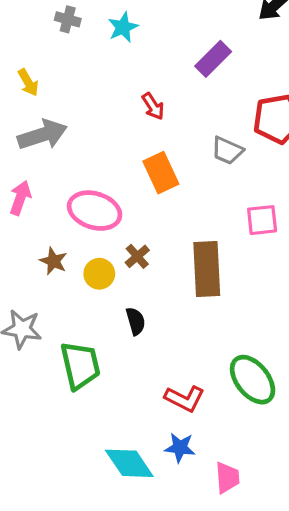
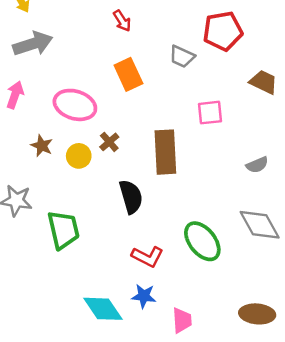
black semicircle: (136, 321) -> (131, 197), moved, size x1.5

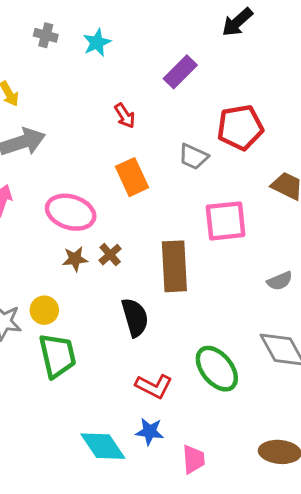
pink square: (210, 113) -> (226, 221), size x1.4
brown star: (42, 146) -> (75, 259), moved, turned -30
yellow circle: (79, 156) -> (44, 310), moved

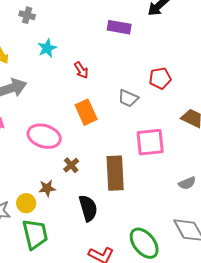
cyan star: (97, 43) -> (47, 48), moved
purple rectangle: (180, 72) -> (119, 27), moved, turned 55
red pentagon: (240, 127) -> (160, 78), size x0.7
brown star: (75, 259) -> (47, 188), moved

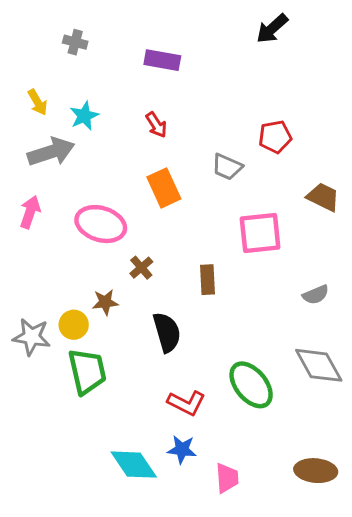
purple rectangle: (119, 27) -> (162, 60), moved
cyan star: (47, 48) -> (84, 116), moved
brown rectangle: (115, 173) -> (207, 280), size x0.6

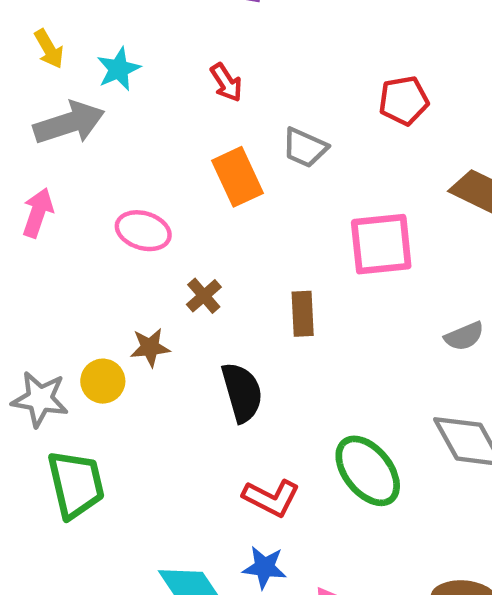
gray trapezoid: (227, 167) -> (305, 148), moved
pink ellipse: (101, 224) -> (143, 231), size x0.7
green trapezoid: (87, 371) -> (76, 484), moved

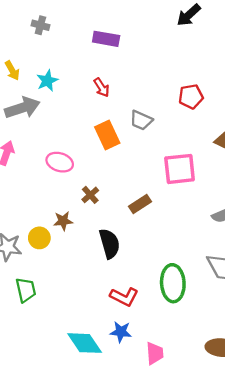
brown rectangle: (303, 314) -> (140, 204), turned 60
green ellipse: (368, 471) -> (173, 283), turned 36
green trapezoid: (76, 484) -> (26, 290), size x0.7

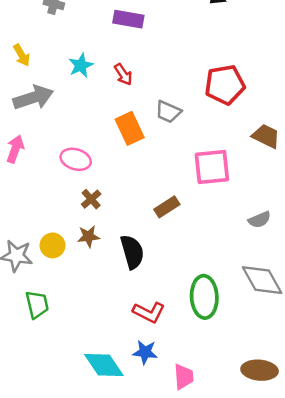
cyan star: (47, 81) -> (81, 65), moved
red pentagon: (191, 97) -> (225, 85), size x1.4
brown cross: (90, 195) -> (91, 199), moved
brown star: (63, 221) -> (89, 236), moved

